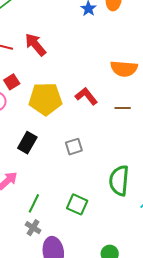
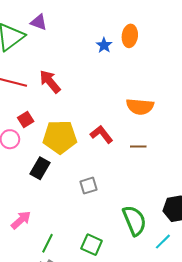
black rectangle: (27, 143) -> (40, 168), moved
green semicircle: (119, 181) -> (134, 220), turned 152

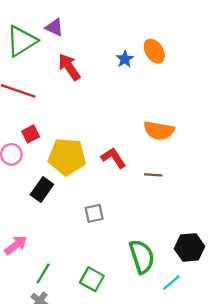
orange ellipse: (130, 36) -> (154, 51), turned -45
red arrow: (50, 82) -> (69, 67), moved

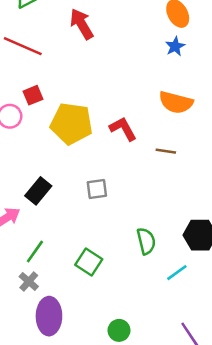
blue star: (125, 59) -> (175, 46), moved
black rectangle: (42, 190) -> (38, 191), moved
green semicircle: (142, 257) -> (146, 241), size x0.7

